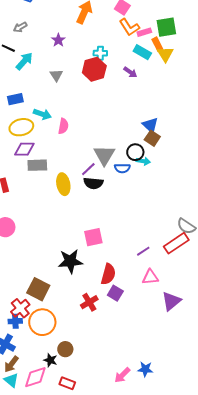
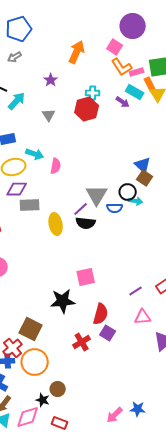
gray arrow: (20, 27) -> (15, 57), moved
purple arrow: (130, 72) -> (123, 102), moved

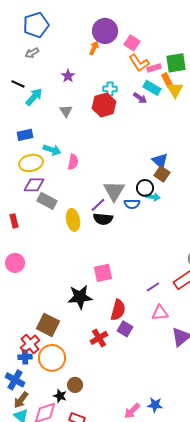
purple circle: (133, 26) -> (105, 31), moved
orange arrow: (77, 52) -> (94, 48), size x0.6
gray rectangle: (30, 205) -> (47, 201), turned 30

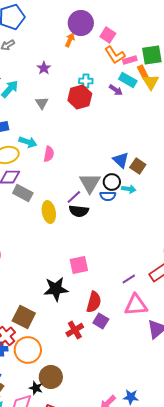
blue triangle: (160, 161) -> (121, 160), moved
black circle: (145, 188) -> (112, 182), moved
pink triangle: (160, 313) -> (136, 305), size x1.4
brown circle: (75, 385) -> (51, 377), size x1.5

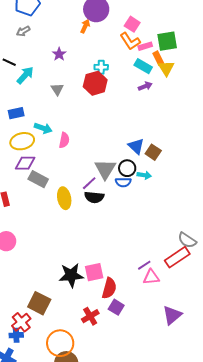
pink square: (108, 35) -> (132, 24), moved
purple arrow: (116, 90) -> (145, 86), moved, turned -56
pink square: (79, 265) -> (94, 272), moved
pink triangle: (136, 305) -> (151, 277), moved, size x0.7
orange circle: (28, 350) -> (60, 343), moved

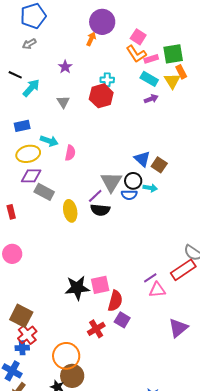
orange rectangle: (158, 58) -> (181, 72), moved
brown square: (39, 303) -> (21, 316), moved

